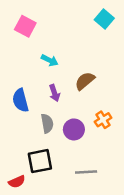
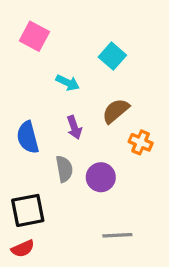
cyan square: (104, 19) -> (112, 56), moved
orange cross: (103, 120) -> (141, 142), moved, turned -35
black square: (40, 161) -> (28, 210), moved

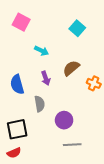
cyan square: (112, 56) -> (77, 28), moved
orange cross: (141, 142) -> (94, 83), moved
purple circle: (101, 177) -> (64, 120), moved

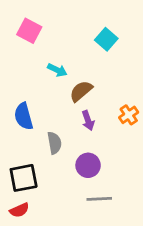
brown semicircle: (71, 68) -> (81, 91), moved
purple arrow: (46, 78) -> (88, 120), moved
orange cross: (94, 83) -> (129, 115), turned 32

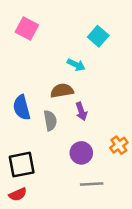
cyan arrow: (57, 70) -> (76, 65), moved
brown semicircle: (81, 91) -> (62, 91), moved, turned 30
orange cross: (129, 115) -> (119, 145), moved
gray semicircle: (54, 143) -> (50, 120), moved

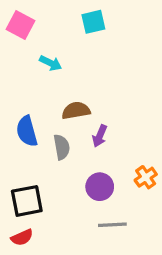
pink square: (27, 28) -> (20, 25), moved
cyan square: (98, 36) -> (93, 22), moved, turned 36
cyan arrow: (76, 65) -> (51, 63), moved
purple arrow: (81, 111) -> (100, 136), turned 42

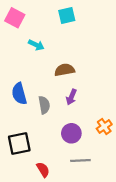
brown semicircle: (76, 111) -> (65, 70), moved
red semicircle: (22, 237) -> (43, 170), moved, turned -98

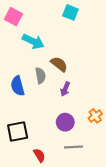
cyan square: (67, 15) -> (70, 12), moved, turned 35
cyan arrow: (36, 45) -> (33, 41), size x1.5
brown semicircle: (65, 70) -> (59, 64), turned 48
gray semicircle: (44, 105) -> (40, 76), moved

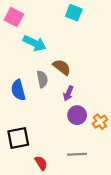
purple circle: (65, 122) -> (77, 115), moved

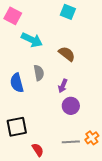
brown semicircle: (62, 67) -> (67, 54), moved
orange cross: (100, 122) -> (92, 138), moved

